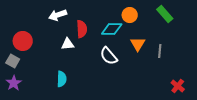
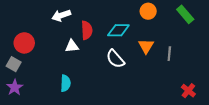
green rectangle: (165, 14) -> (185, 14), moved
orange circle: (130, 15) -> (148, 11), moved

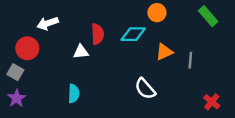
orange circle: (148, 11) -> (157, 13), moved
white arrow: (61, 15) -> (48, 23), moved
orange triangle: (146, 46) -> (164, 52), turned 35
white semicircle: (115, 59) -> (145, 89), moved

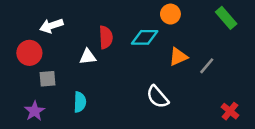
gray line: (190, 60) -> (207, 66), turned 35
gray square: (15, 72) -> (48, 79), moved, turned -35
purple star: (17, 98) -> (35, 111), moved

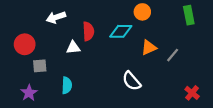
green rectangle: (226, 18) -> (189, 15), turned 30
white arrow: (51, 26) -> (56, 17), moved

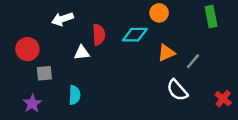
white semicircle: (132, 81) -> (177, 90), moved
red cross: (192, 93) -> (223, 99), moved

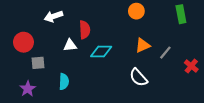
cyan diamond: (135, 35) -> (101, 52), moved
white semicircle: (177, 90) -> (138, 77), moved
red cross: (223, 99) -> (191, 66), moved

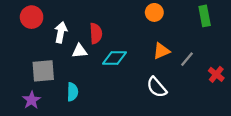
white arrow: (54, 16) -> (61, 32), moved, turned 120
red circle: (23, 42) -> (32, 17), moved
gray square: (38, 63) -> (43, 71), size x1.5

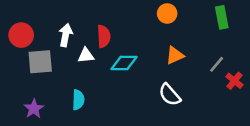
red circle: (32, 17) -> (21, 35), moved
gray line: (187, 59) -> (217, 64), moved
gray square: (43, 71) -> (40, 62), moved

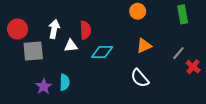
purple star: (34, 109) -> (44, 86), moved

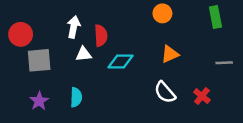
white arrow: (54, 29) -> (74, 27), moved
gray line: (178, 53) -> (224, 63), moved, turned 48
red cross: (193, 67) -> (202, 96), moved
purple star: (44, 86) -> (39, 101), moved

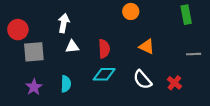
orange circle: (162, 13) -> (131, 11), moved
red semicircle: (101, 36) -> (104, 49), moved
orange triangle: (170, 54) -> (147, 47), turned 49
cyan diamond: (121, 62) -> (104, 74), moved

